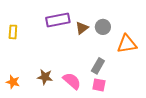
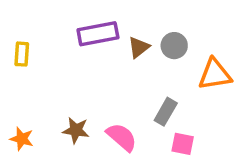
pink square: (99, 85) -> (183, 144), moved

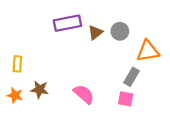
yellow rectangle: (22, 54) -> (17, 64), moved
gray rectangle: (166, 112) -> (132, 77), moved
brown star: (76, 130) -> (39, 90), moved

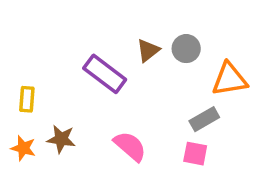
purple rectangle: (67, 23) -> (105, 74), moved, turned 48
gray rectangle: (132, 77) -> (204, 119), turned 30

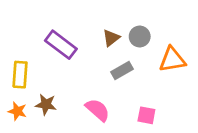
purple rectangle: (105, 74) -> (61, 45), moved
yellow rectangle: (27, 99) -> (20, 75), size x1.4
gray rectangle: (204, 119) -> (122, 70), moved

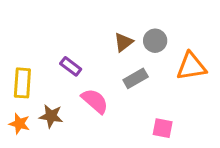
purple rectangle: (61, 45) -> (71, 66), moved, size x0.6
pink semicircle: (98, 110) -> (95, 101), moved

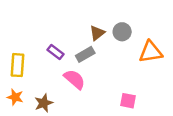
gray rectangle: (136, 78) -> (85, 54), moved
brown star: (51, 116) -> (44, 103), moved, turned -30

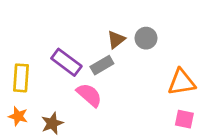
purple rectangle: (56, 52) -> (66, 62), size x1.5
orange triangle: (151, 52) -> (182, 82), moved
pink square: (128, 101) -> (184, 119), moved

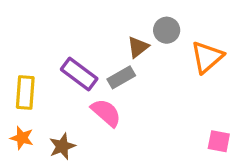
gray circle: (146, 38) -> (167, 30), moved
orange triangle: (182, 82) -> (207, 57), moved, turned -32

